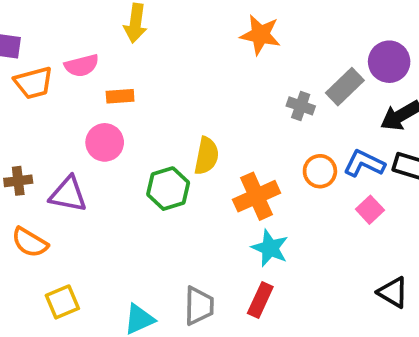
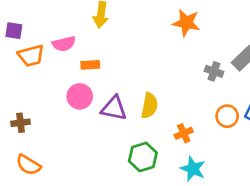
green hexagon: (168, 189) -> (143, 157), moved
purple triangle: (68, 194) -> (114, 108), moved
orange cross: (257, 196) -> (184, 133), size x0.6

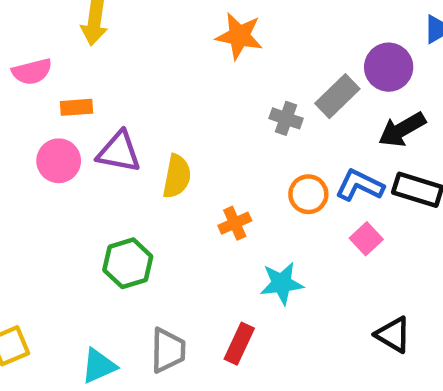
purple triangle: (114, 108) -> (119, 152), moved
green hexagon: (143, 157) -> (128, 263), moved
cyan star: (193, 169) -> (282, 283), moved, turned -30

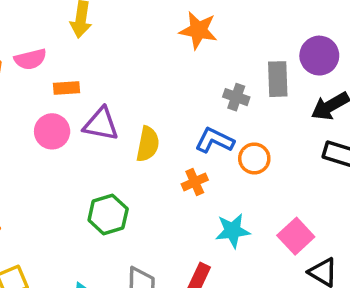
gray rectangle: (337, 96) -> (278, 79), turned -48
blue L-shape: (360, 185) -> (215, 140), moved
pink square: (366, 239) -> (296, 236), moved, size x1.4

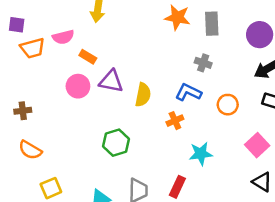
gray rectangle: (278, 79) -> (212, 24), moved
orange rectangle: (66, 88) -> (88, 57), turned 35
orange circle: (254, 158) -> (228, 105), moved
pink square: (296, 236) -> (257, 145), moved

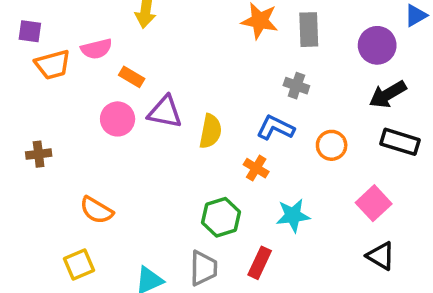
orange cross: (175, 121) -> (256, 168), turned -35
green hexagon: (116, 143) -> (221, 217), moved
orange semicircle: (30, 150) -> (96, 210), moved

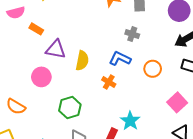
pink circle: (118, 119) -> (41, 77), moved
cyan star: (293, 215) -> (130, 121), moved, turned -30
green hexagon: (221, 217) -> (70, 108), moved

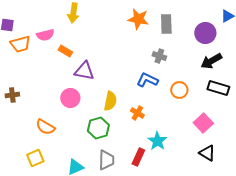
yellow semicircle: (82, 61) -> (110, 101), moved
orange cross: (109, 82) -> (137, 113), moved

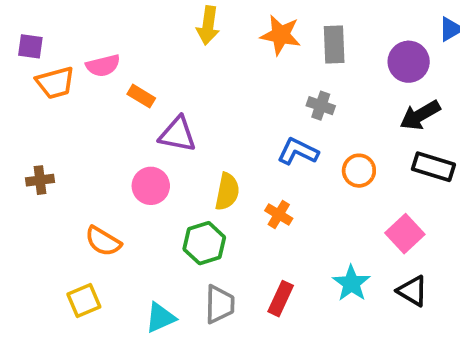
yellow arrow: (73, 13) -> (208, 25), moved
cyan star: (157, 141) -> (351, 283), moved

